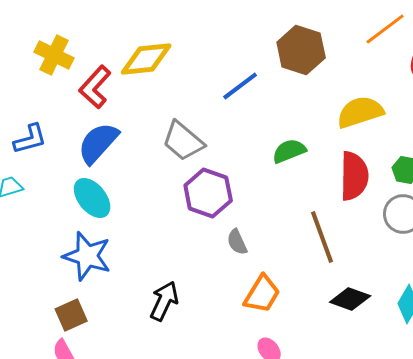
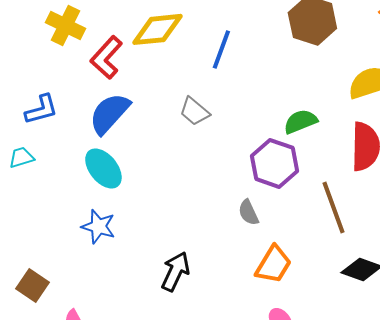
blue line: (240, 86) -> (221, 49), moved, turned -33
gray trapezoid: (183, 141) -> (194, 111), size x0.7
purple hexagon: (208, 193) -> (274, 163), moved
blue star: (87, 256) -> (98, 226), size x0.7
brown square: (71, 315) -> (32, 285), moved, turned -32

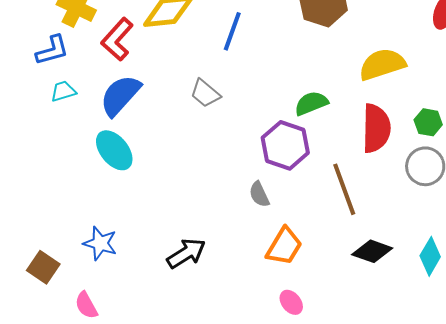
blue L-shape: (41, 109) -> (52, 50), moved
cyan trapezoid: (21, 157) -> (63, 91), moved
blue star: (98, 226) -> (100, 243), moved
black arrow: (175, 271) -> (186, 253), turned 33

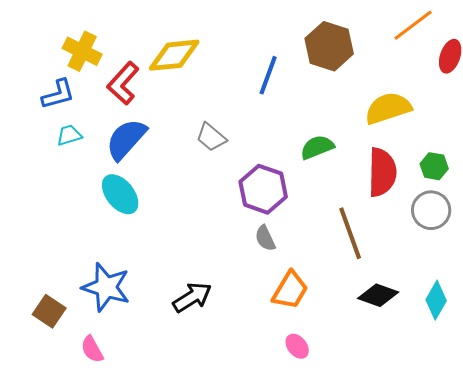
blue line: (232, 31) -> (268, 75), moved
purple hexagon: (285, 145) -> (263, 189), moved
blue star: (100, 243) -> (106, 287), size x1.4

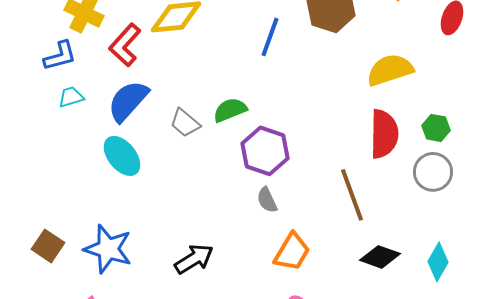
gray trapezoid: (211, 137) -> (185, 123), moved
green semicircle: (317, 147) -> (230, 110), moved
brown square: (49, 311) -> (48, 246), moved

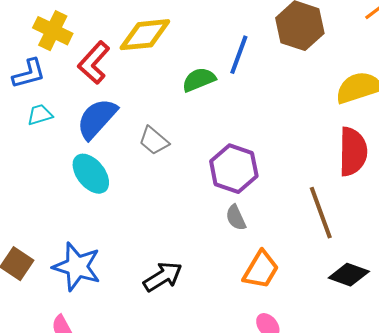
green semicircle: (230, 110) -> (199, 80), moved

